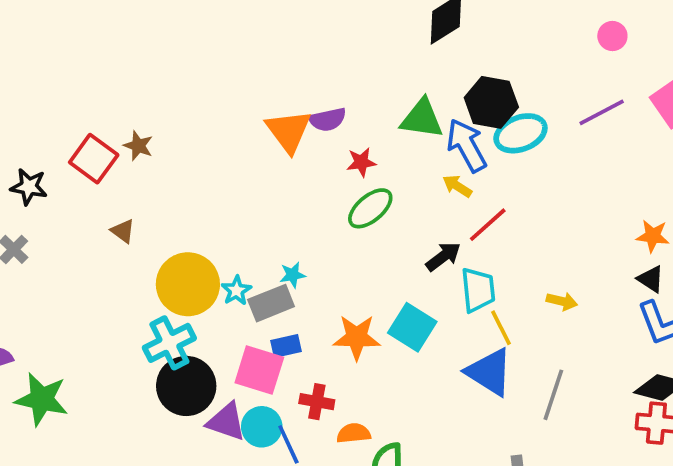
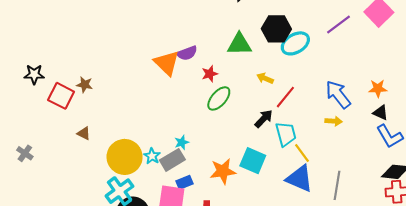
blue arrow: (467, 145) -> (338, 94), moved
black star: (29, 187) -> (34, 74), moved
yellow arrow: (562, 301) -> (334, 121), moved

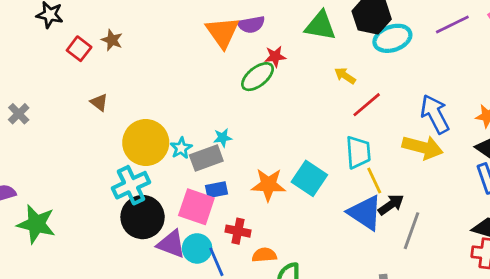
red square: (61, 96) -> (79, 49), size x0.7
green ellipse: (219, 98) -> (258, 77), moved
black arrow: (264, 119) -> (391, 205), moved
yellow arrow: (334, 121) -> (423, 147), size x1.8

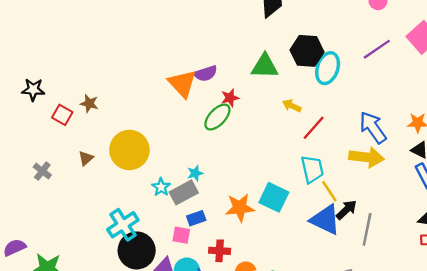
cyan ellipse: (392, 38) -> (328, 68), turned -44
brown triangle: (99, 102) -> (86, 158), turned 49
gray cross: (19, 114) -> (42, 171), moved
yellow circle: (146, 143) -> (129, 150), moved
pink square: (196, 207) -> (181, 235), size x0.6

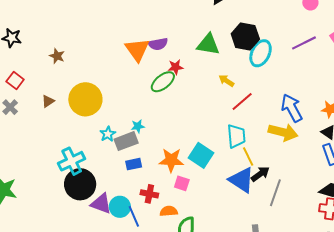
red square: (62, 115) -> (15, 81), moved
pink square: (181, 235) -> (182, 183), moved

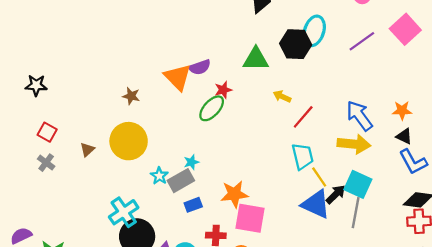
cyan ellipse: (261, 53) -> (314, 31), moved
brown star: (57, 56) -> (131, 96), moved
cyan square: (201, 155) -> (358, 184), moved
pink square: (182, 183) -> (250, 218), size x1.8

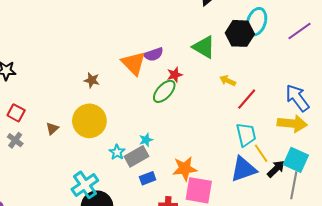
green triangle: (256, 59) -> (204, 47), turned 30
blue triangle: (316, 204) -> (243, 169), moved, turned -44

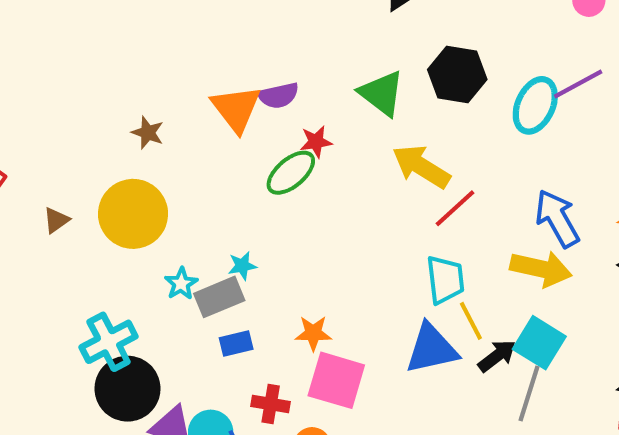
cyan ellipse: (257, 22) -> (535, 105), moved
yellow arrow: (228, 81) -> (421, 166), size x1.8
orange star: (185, 169) -> (313, 333), size x0.7

